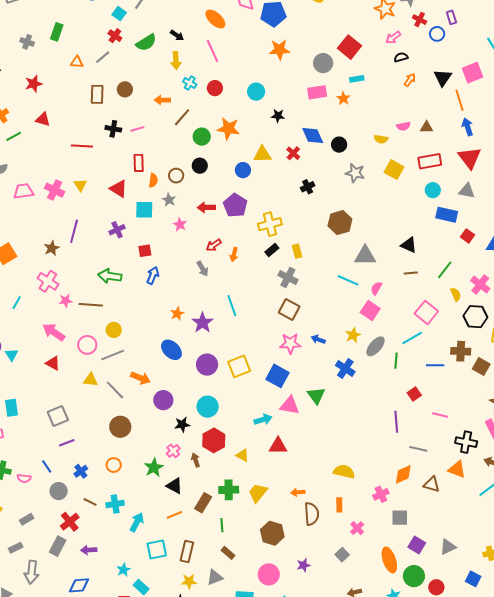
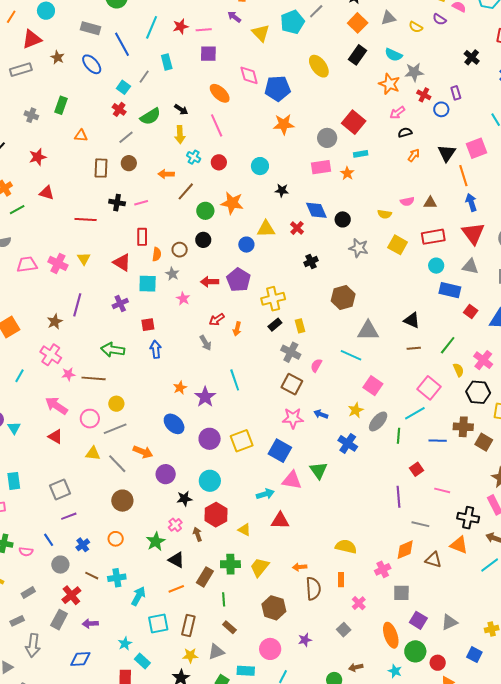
gray line: (103, 57) -> (126, 137), moved
blue arrow: (153, 275) -> (156, 349), turned -30
pink semicircle: (376, 288) -> (316, 365), moved

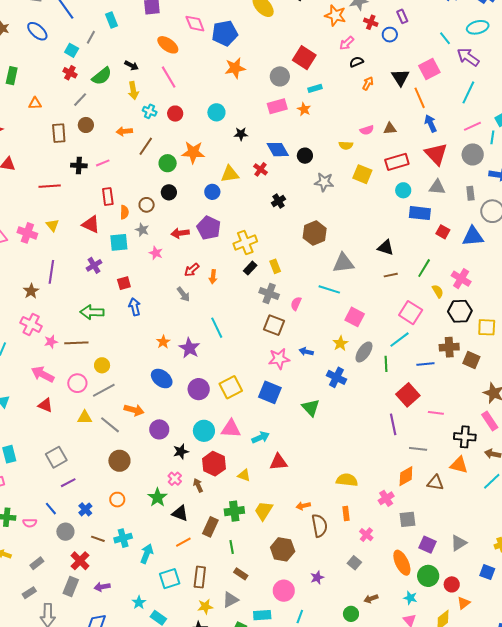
red square: (417, 469) -> (408, 395), size x1.6
pink triangle: (292, 480) -> (231, 429), moved

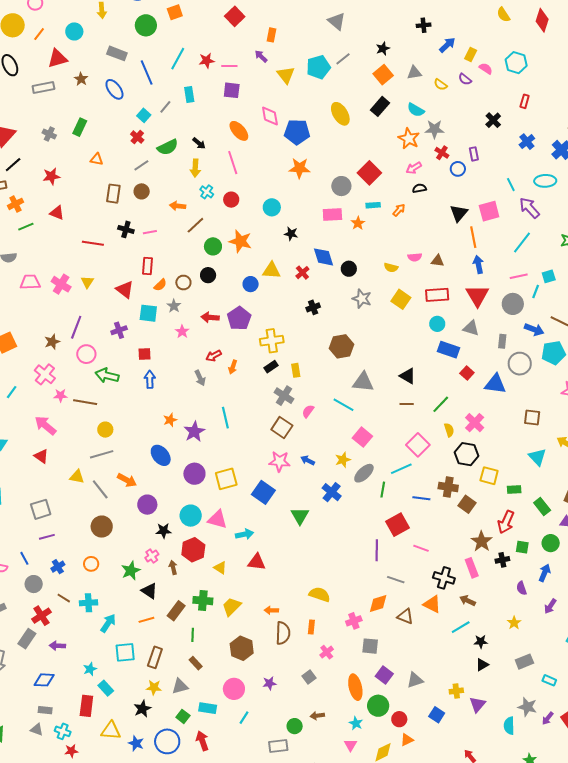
orange arrow: (368, 83) -> (399, 210), moved
orange semicircle: (124, 212) -> (160, 285), turned 32
pink circle: (77, 383) -> (86, 354), moved

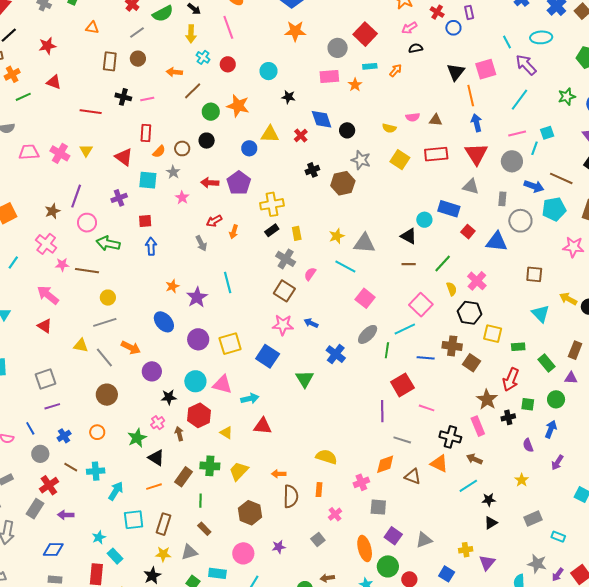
cyan circle: (437, 324) -> (424, 220), moved
brown hexagon: (341, 346) -> (343, 183), moved
yellow star: (343, 460) -> (337, 236), moved

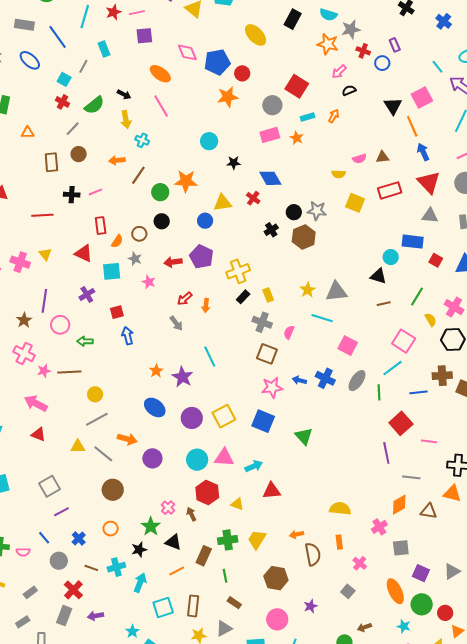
red circle: (228, 64) -> (242, 73), moved
black circle: (347, 130) -> (294, 212), moved
green arrow: (108, 243) -> (85, 341), size x0.7
blue cross: (336, 354) -> (325, 378), moved
black star: (169, 397) -> (139, 549), moved

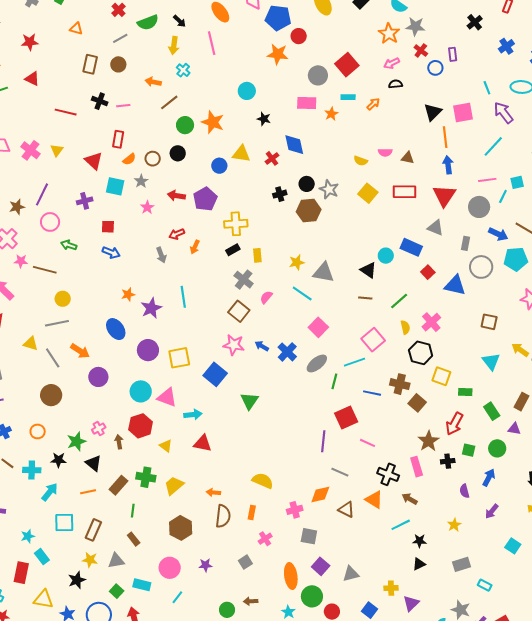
blue arrow: (128, 336) -> (111, 252), turned 108

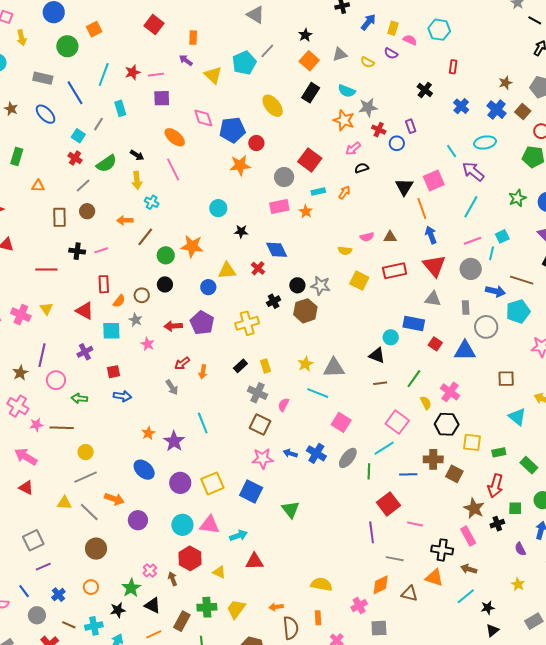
yellow cross: (236, 224) -> (247, 323), moved

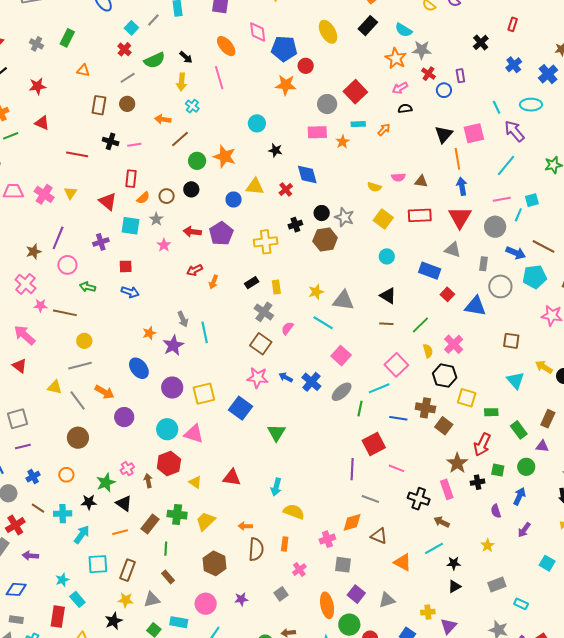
cyan circle: (391, 337) -> (387, 256), moved
gray arrow: (172, 387) -> (183, 319), moved
cyan arrow: (238, 536) -> (276, 487), moved, turned 114
orange triangle: (434, 578) -> (403, 562), moved

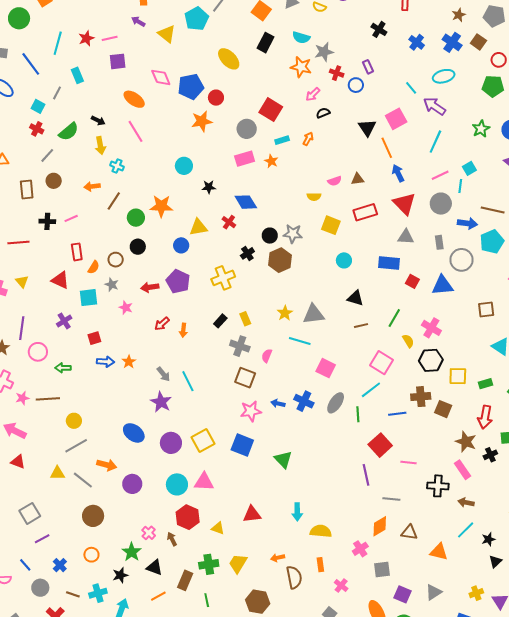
orange star: (149, 333) -> (129, 362), moved

